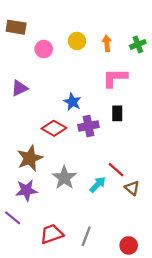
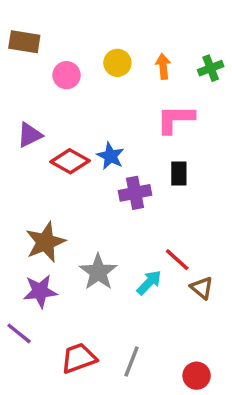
red diamond: (54, 128) -> (70, 161), moved

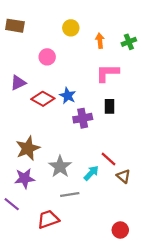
yellow circle: (117, 63) -> (71, 28), moved
pink circle: (66, 75) -> (47, 57), moved
gray line: (132, 362) -> (70, 195), moved, turned 60

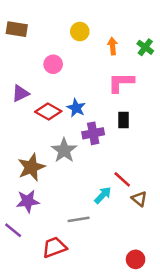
green cross: (129, 42) -> (145, 47), turned -32
gray star: (60, 167) -> (64, 150), moved

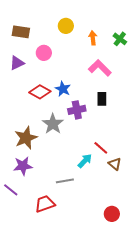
brown rectangle: (17, 29) -> (21, 32), moved
pink L-shape: (121, 82) -> (100, 68), turned 45
purple triangle: (20, 93) -> (17, 63), moved

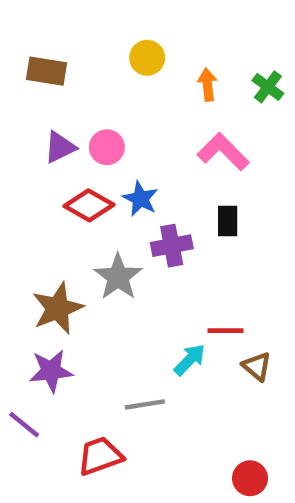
pink circle: (44, 53) -> (107, 147), moved
purple triangle: (17, 63) -> (60, 147), moved
red line: (101, 148) -> (225, 331), turned -42

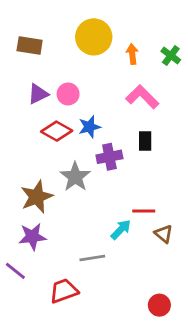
yellow circle: (147, 58) -> (94, 37), size x1.6
blue star: (140, 199) -> (89, 127), turned 30

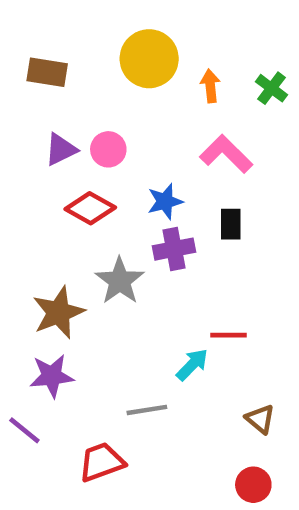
blue star: (89, 127) -> (165, 201), moved
brown triangle: (164, 234) -> (260, 419), moved

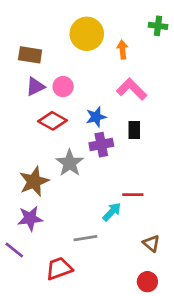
brown rectangle: (47, 72) -> (30, 55), moved
green cross: (271, 88) -> (158, 26), moved, turned -30

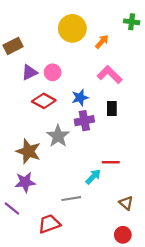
orange arrow: (122, 50) -> (102, 42), turned 48
brown rectangle: (30, 55) -> (13, 46), moved, turned -36
brown star: (34, 181) -> (28, 151), turned -30

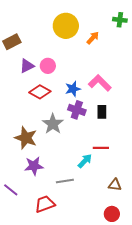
pink L-shape: (110, 75) -> (100, 83), moved
black rectangle: (112, 109) -> (102, 112), moved
purple cross: (84, 121) -> (77, 110), turned 30
purple star: (25, 182) -> (34, 166), moved
brown triangle: (126, 203) -> (115, 185), turned -32

